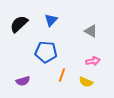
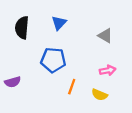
black semicircle: (19, 24) -> (22, 28), turned -42
purple semicircle: (23, 81) -> (13, 82), moved

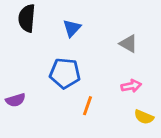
black semicircle: (22, 28) -> (27, 18), moved
yellow semicircle: (99, 95) -> (144, 117), moved

